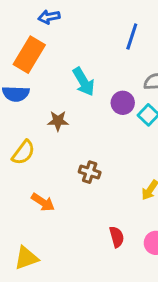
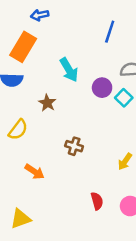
brown star: (58, 121) -> (47, 103), turned 30

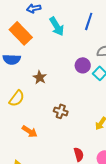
orange rectangle: (23, 47) -> (21, 33), turned -75
cyan arrow: (69, 70) -> (57, 26), moved

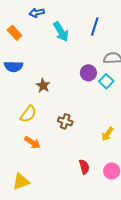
orange rectangle: (21, 33) -> (15, 33), moved, size x0.6
yellow semicircle: (17, 98) -> (28, 114), moved

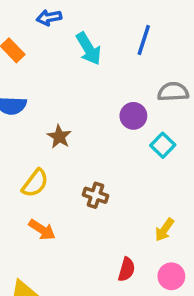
cyan square: (106, 81) -> (163, 145), moved
yellow arrow: (107, 134) -> (164, 230), moved
red semicircle: (84, 167) -> (127, 269), turned 32

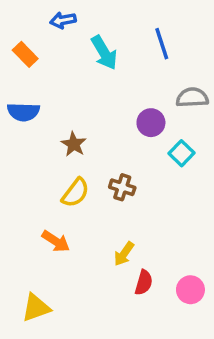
blue line: (144, 40) -> (162, 44), turned -36
yellow semicircle: (35, 183) -> (75, 193), moved
brown cross: (95, 195) -> (122, 187), moved
yellow arrow: (164, 230) -> (124, 254), moved

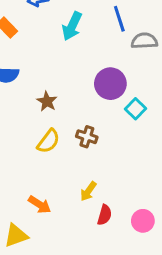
cyan arrow: (104, 53) -> (72, 26), turned 56
gray semicircle: (192, 97) -> (144, 41), moved
purple circle: (151, 123) -> (110, 84), size x1.4
orange arrow: (56, 241) -> (40, 205), moved

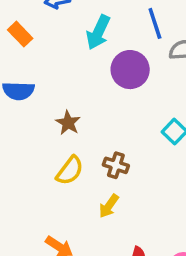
purple circle: (110, 84) -> (130, 70), moved
yellow arrow: (88, 191) -> (109, 206), moved

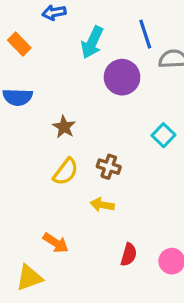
yellow arrow: (109, 206) -> (102, 205), turned 65

